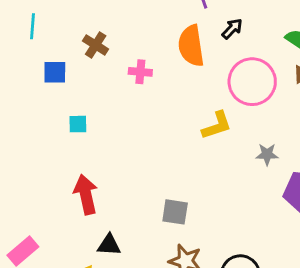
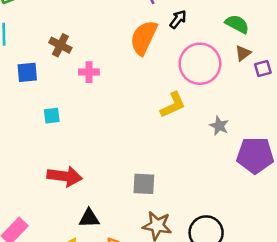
orange semicircle: (191, 46) -> (144, 38), turned 39
pink cross: (140, 72) -> (89, 72), moved
gray star: (267, 154) -> (219, 126), turned 30
red arrow: (86, 195) -> (65, 176), turned 116

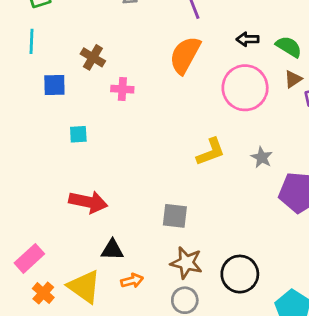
black arrow: (178, 19) -> (248, 39), moved, turned -132
yellow L-shape: (173, 105) -> (211, 152), moved

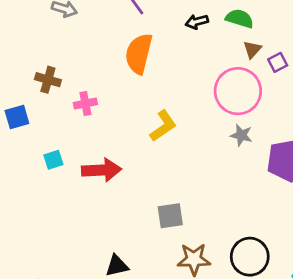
pink circle: (245, 88) -> (238, 91), moved
yellow L-shape: (211, 152) -> (163, 126), moved
red arrow: (88, 202) -> (101, 170), moved

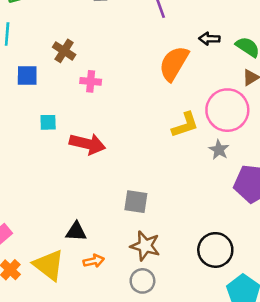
orange semicircle: (139, 54) -> (174, 63), moved
yellow L-shape: (163, 126) -> (185, 125), moved
black circle: (250, 257) -> (215, 250), moved

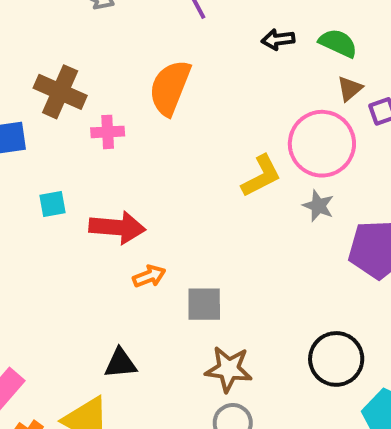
brown cross: (64, 51) -> (60, 92), size x1.4
orange semicircle: (174, 63) -> (170, 88), moved
orange arrow: (94, 261) -> (149, 276), moved

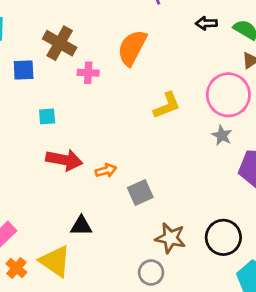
yellow L-shape: (261, 176) -> (167, 105), moved
red arrow: (117, 227) -> (64, 160), moved
gray square: (204, 304) -> (140, 192), turned -30
brown star: (229, 369) -> (170, 238), moved

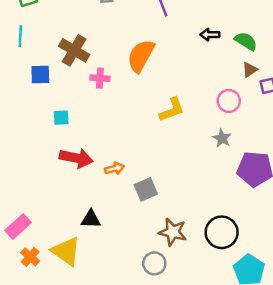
pink circle: (228, 95) -> (229, 101), size x0.6

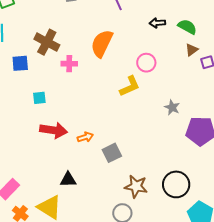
pink circle: (229, 101) -> (146, 63), moved

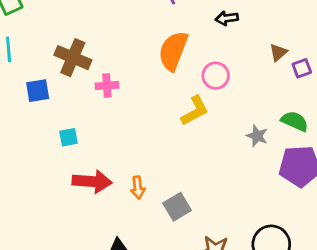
green semicircle: (187, 27) -> (295, 121), moved
orange semicircle: (102, 43) -> (173, 51), moved
orange arrow: (85, 137) -> (138, 188), turned 105

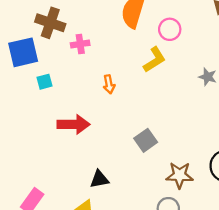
blue square: (38, 91) -> (23, 52), size x1.5
cyan square: (68, 137) -> (45, 82), moved
orange arrow: (138, 188) -> (109, 84), moved

